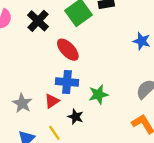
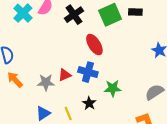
red triangle: (52, 101) -> (65, 75), moved
gray star: (22, 103) -> (46, 82), turned 30

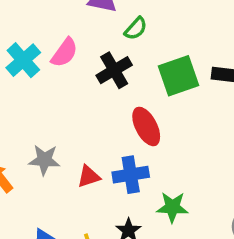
blue cross: (88, 72) -> (131, 175), turned -30
gray star: (46, 82) -> (44, 160), moved

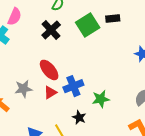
pink semicircle: (64, 53) -> (15, 17), moved
red ellipse: (146, 126) -> (49, 70), moved

